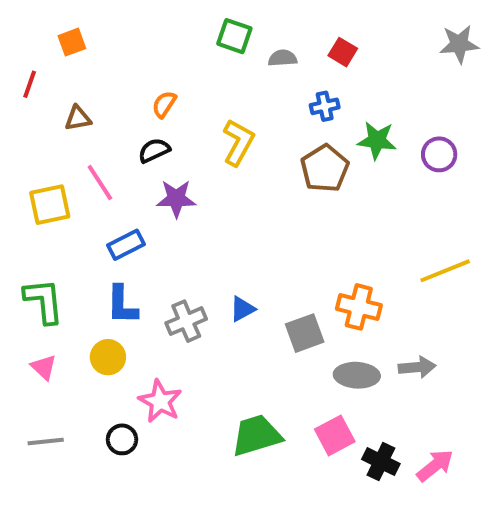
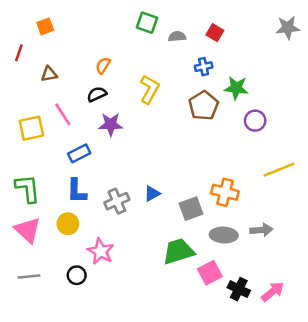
purple circle: (439, 154) -> (255, 121), moved
pink triangle: (44, 367) -> (28, 230), size x1.6
green trapezoid: (256, 435) -> (178, 251), moved

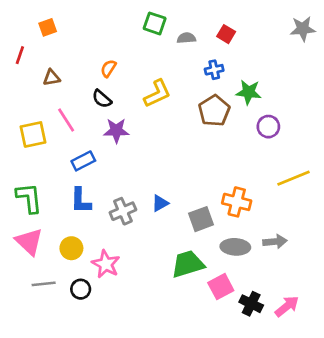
yellow L-shape: (150, 89) -> (157, 94), turned 36
black semicircle: (97, 94) -> (102, 99), turned -114
yellow circle: (68, 224) -> (71, 248), moved
gray line: (29, 276) -> (44, 284), moved

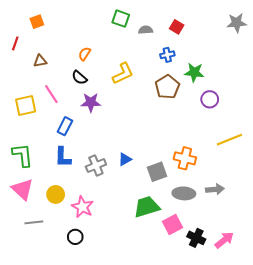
blue rectangle: (83, 161) -> (65, 126), turned -36
black circle: (81, 289) -> (75, 237), moved

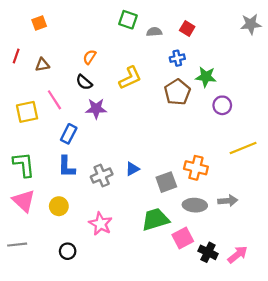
red line: (15, 43) -> (16, 56), moved
pink star: (82, 207) -> (101, 224), moved
gray line: (34, 222) -> (17, 245), moved
black circle: (75, 237) -> (68, 251), moved

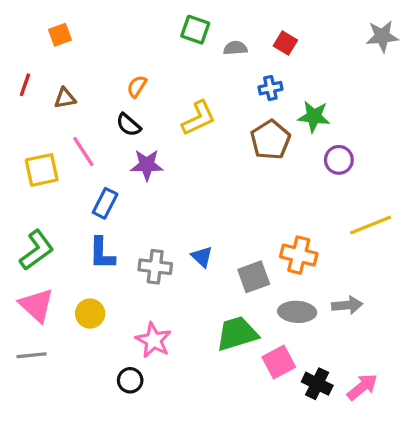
green L-shape: (24, 165) -> (37, 250), turned 60
blue triangle: (132, 169) -> (202, 257), turned -48
gray cross: (102, 175) -> (155, 267), turned 30
gray line: (17, 245) -> (32, 355), moved
black circle: (68, 251) -> (130, 380), moved

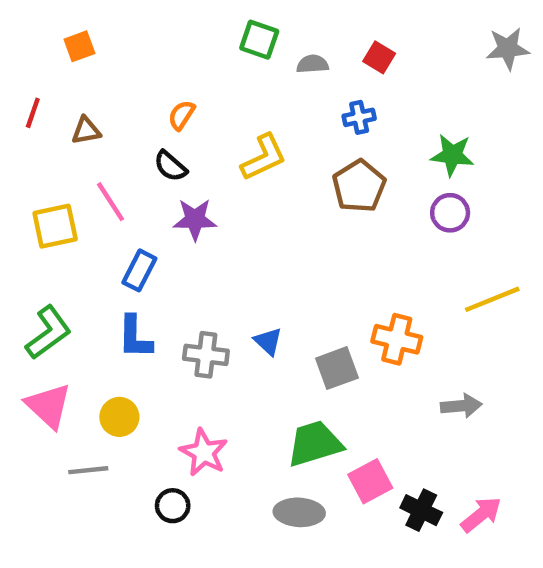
green star: (314, 116) -> (452, 155), moved
gray ellipse: (297, 312) -> (299, 512), moved
gray line: (32, 355) -> (88, 470), moved

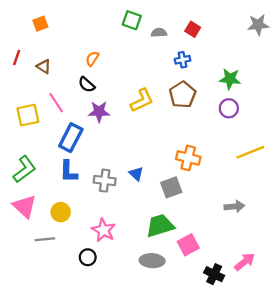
brown triangle: (86, 131) -> (44, 67), turned 42
yellow L-shape: (264, 157) -> (142, 100), moved
blue rectangle: (139, 270) -> (71, 138), size x1.4
orange cross: (397, 339) -> (188, 158), moved
black cross: (421, 510) -> (214, 274), moved

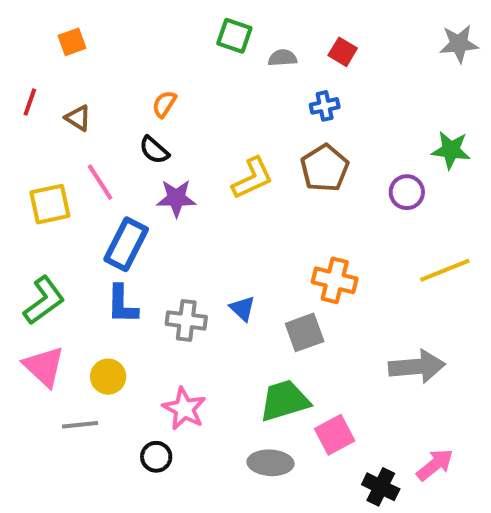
green star: (230, 79) -> (451, 150), moved
gray arrow: (234, 206) -> (417, 367), size x1.5

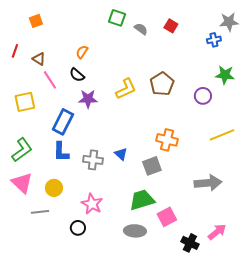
gray semicircle: (283, 58) -> (141, 29), turned 40
blue cross: (325, 106) -> (214, 40), moved
pink line: (100, 182) -> (50, 80), moved

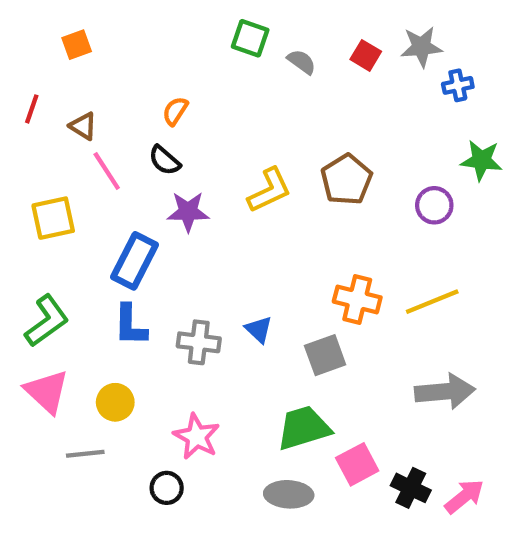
gray star: (229, 22) -> (421, 47), moved
yellow line: (222, 135) -> (432, 302), moved
black cross: (190, 243) -> (411, 488), moved

